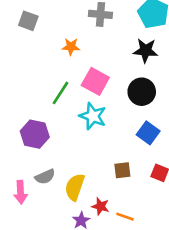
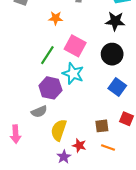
purple hexagon: (35, 134) -> (50, 88), moved
brown square: (122, 170) -> (102, 126), moved
gray semicircle: (45, 177) -> (39, 112), moved
orange line: (125, 217) -> (108, 148), moved

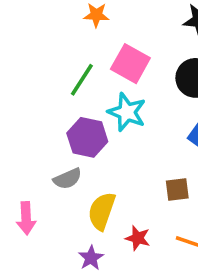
brown square: (102, 126) -> (177, 189), moved
purple star: (64, 157) -> (91, 258), moved

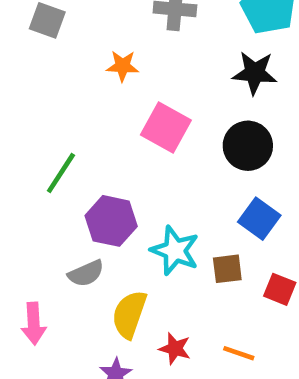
green line: (82, 80) -> (61, 173), moved
cyan star: (127, 112) -> (175, 251), moved
brown square: (177, 189) -> (227, 269), moved

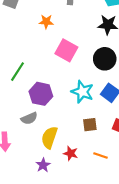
cyan star: (175, 251) -> (82, 92), moved
brown square: (227, 269) -> (90, 125), moved

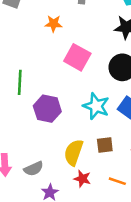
green line: (18, 72) -> (20, 82), turned -30
gray semicircle: (29, 118) -> (34, 169), moved
yellow semicircle: (49, 137) -> (74, 152), moved

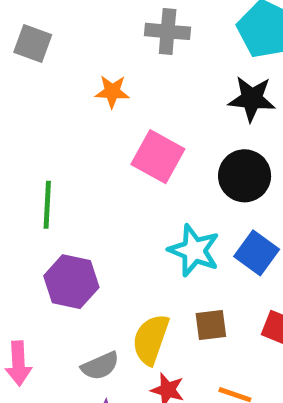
purple hexagon: (47, 109) -> (71, 282), moved
gray semicircle: (34, 169) -> (100, 366), moved

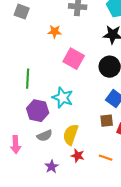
cyan star: (194, 250) -> (63, 98), moved
brown square: (211, 325) -> (107, 121), moved
gray semicircle: (100, 366) -> (45, 136), moved

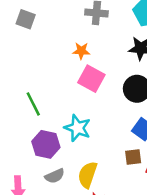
orange star: (55, 32) -> (81, 51), moved
green line: (28, 79) -> (33, 104), turned -30

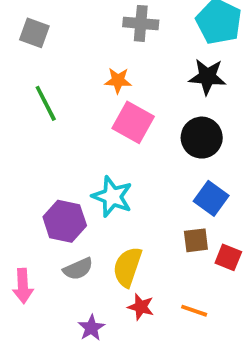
green line: (33, 104) -> (46, 103), moved

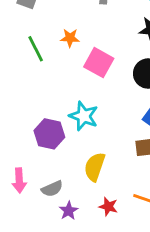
orange star: (118, 81) -> (70, 38), moved
gray semicircle: (78, 269) -> (52, 189), moved
red star: (141, 307) -> (108, 207), moved

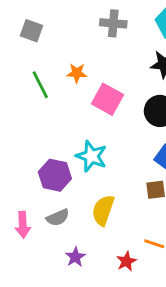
gray semicircle: (52, 189) -> (58, 218), moved
red star: (108, 207) -> (126, 261), moved, turned 30

